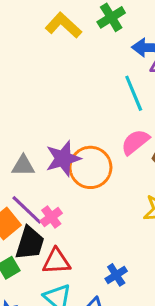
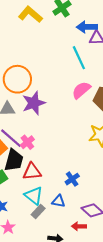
orange circle: (90, 167) -> (17, 79), moved

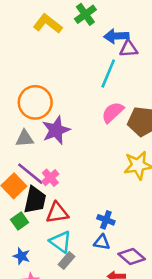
cyan line: (79, 58) -> (108, 73), turned 50
blue cross: (72, 179) -> (106, 220), turned -32
blue triangle: (58, 201) -> (102, 242), moved

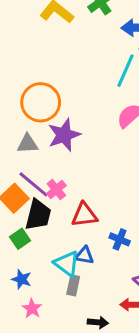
red triangle: (57, 213) -> (84, 215), moved
blue triangle: (102, 242) -> (84, 255), moved
gray rectangle: (66, 260) -> (73, 285), turned -30

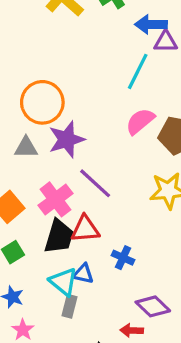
purple line: (33, 184) -> (95, 183), moved
pink cross: (56, 190) -> (56, 199), size x1.5
black trapezoid: (38, 215) -> (59, 237), moved

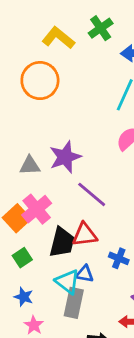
orange circle: (42, 102) -> (40, 81), moved
pink cross: (56, 199) -> (37, 209), moved
gray rectangle: (70, 306) -> (74, 303), size x1.5

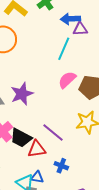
purple line: (92, 194) -> (53, 132), moved
black trapezoid: (62, 242) -> (21, 138), moved, turned 105

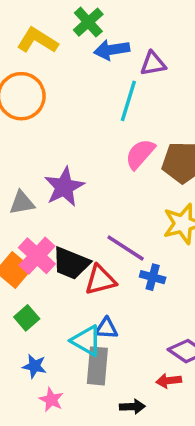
blue arrow: (70, 19) -> (112, 50), moved
blue cross: (61, 166) -> (153, 277), moved

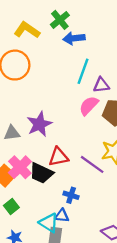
purple triangle: (153, 64) -> (101, 85), moved
purple line: (126, 248) -> (92, 164), moved
blue cross: (153, 277) -> (71, 195), moved
red triangle: (100, 280) -> (58, 157), moved

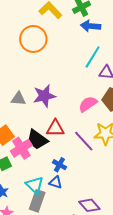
pink semicircle: (89, 106) -> (88, 104), moved
pink cross: (20, 167) -> (21, 148), moved
blue triangle: (62, 216) -> (55, 182), moved

